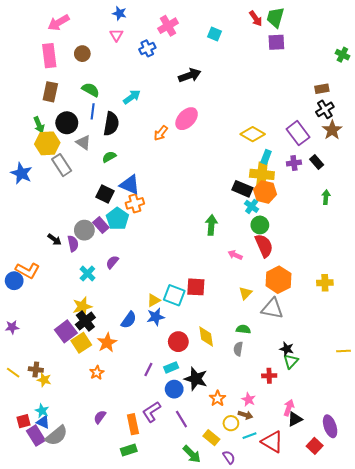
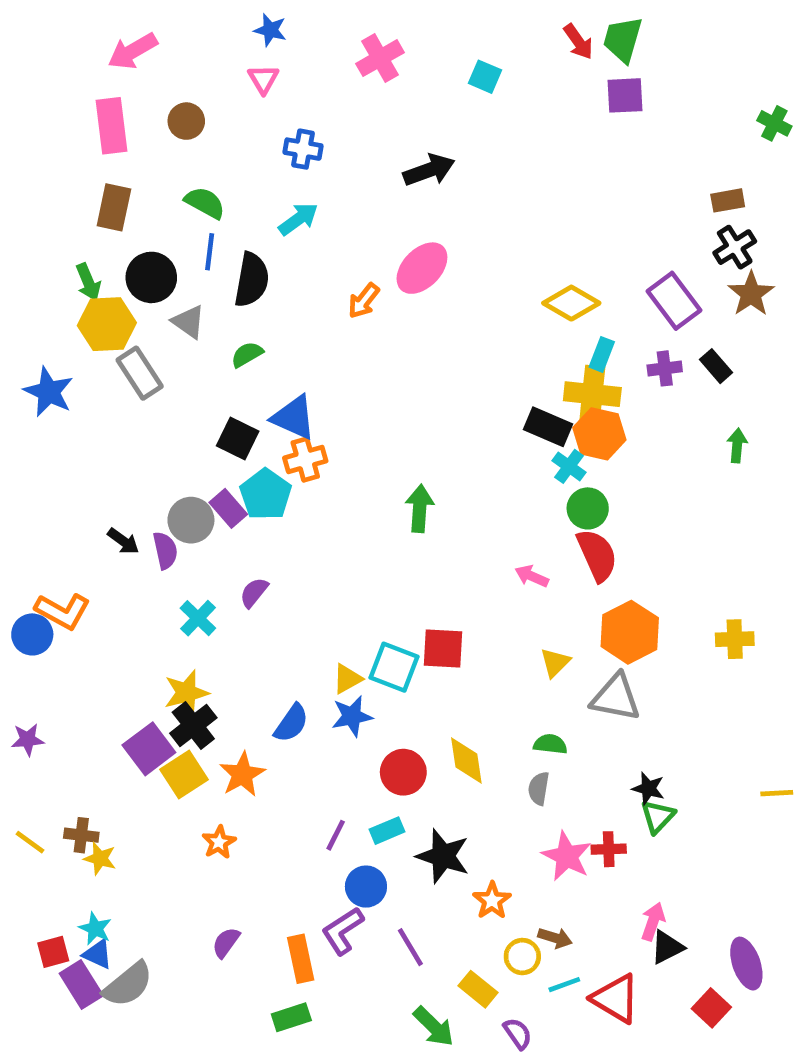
blue cross: (147, 48) -> (303, 149), moved, turned 35
green arrow: (211, 225) -> (420, 508), moved
blue circle: (174, 389) -> (366, 887), moved
pink star: (249, 399) -> (567, 856), moved, size x1.5

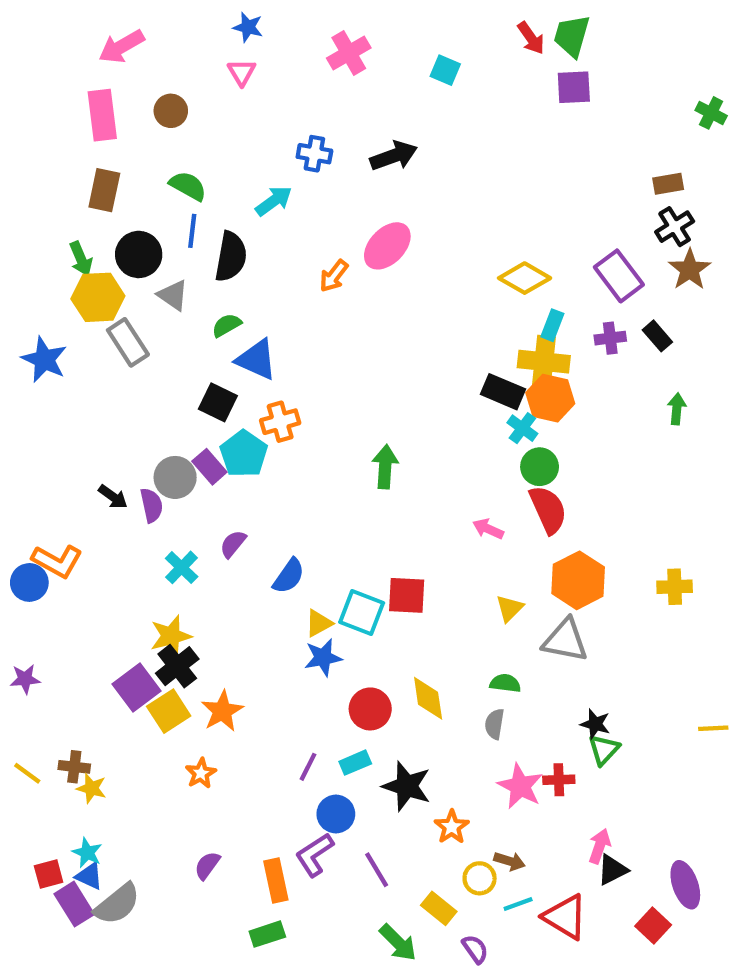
blue cross: (303, 149) -> (314, 154), moved
blue triangle: (294, 417) -> (257, 360), moved
blue semicircle: (291, 723) -> (289, 576), moved

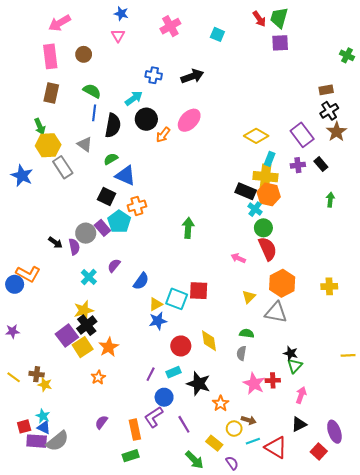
black circle: (139, 254) -> (146, 119), moved
pink arrow: (600, 846) -> (301, 395), moved
purple rectangle: (74, 904) -> (37, 441), turned -54

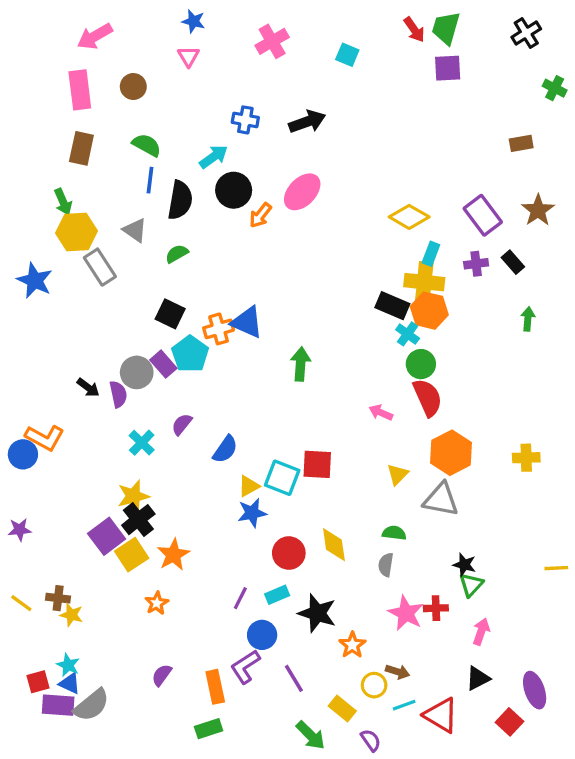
black cross: (329, 111) -> (526, 33), moved
blue triangle: (125, 176) -> (247, 322), moved

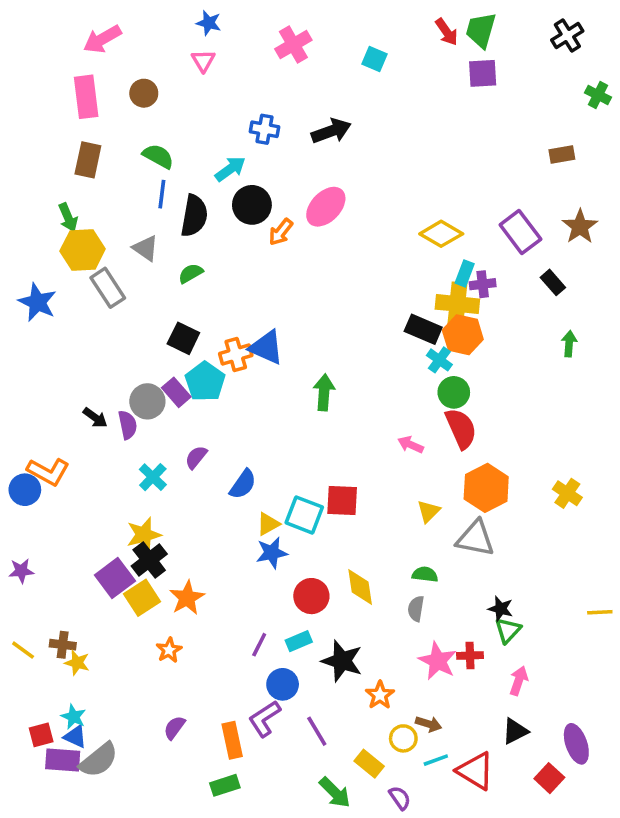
purple cross: (476, 264) -> (483, 284), moved
yellow cross: (526, 458) -> (567, 493), turned 36

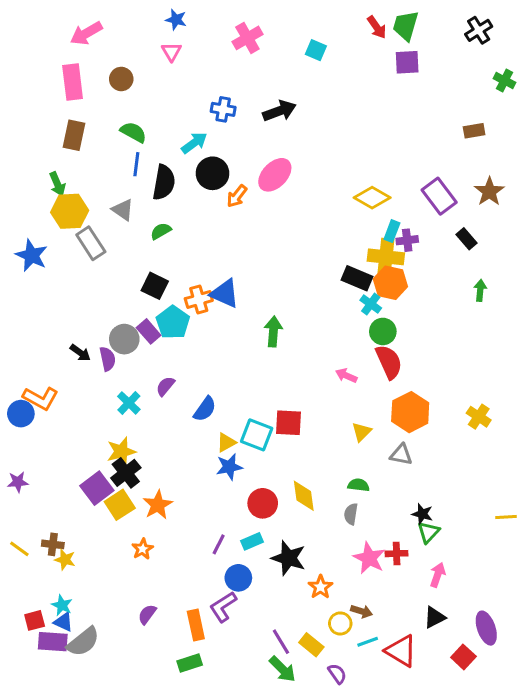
gray triangle: (475, 538) -> (401, 455), size x0.7
purple line: (317, 731) -> (281, 642), moved

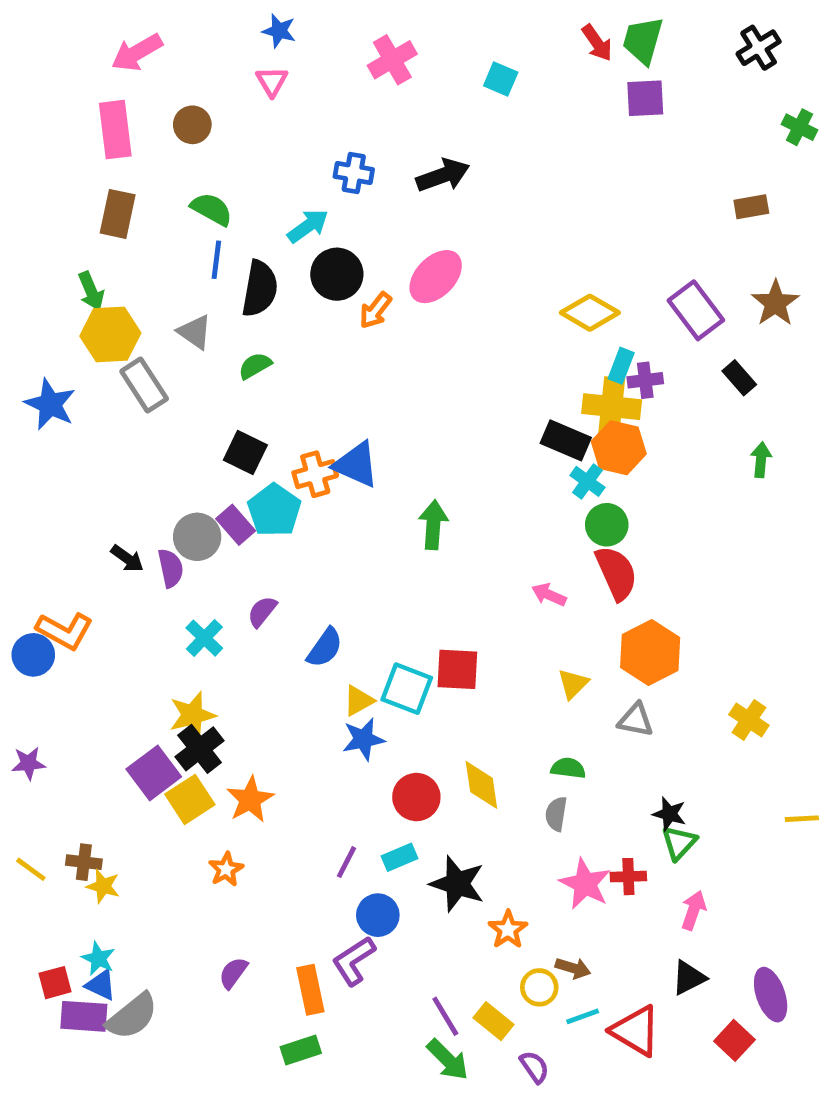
yellow cross: (479, 417) -> (749, 720), moved

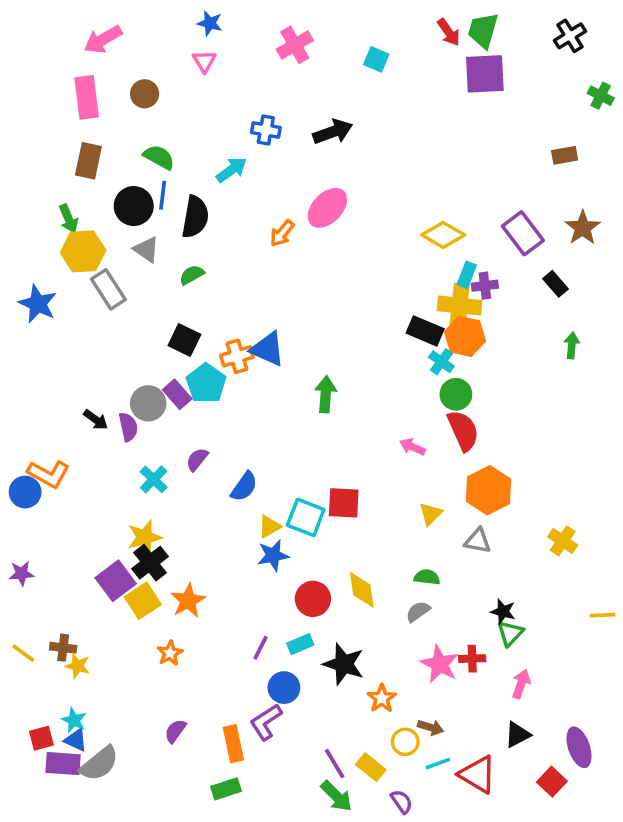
purple square: (645, 98) -> (485, 74), size x1.4
black circle: (337, 274) -> (134, 206), moved
gray semicircle: (556, 814) -> (418, 612), turned 45

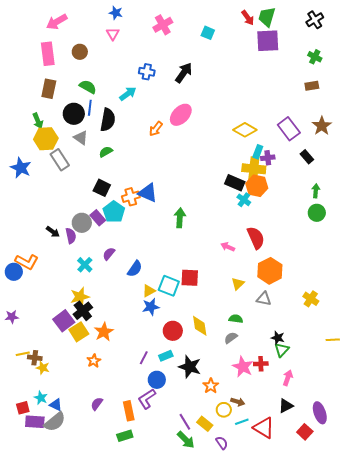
green cross: (601, 96) -> (315, 57), moved
black arrow: (333, 132) -> (184, 73), turned -35
green circle: (456, 394) -> (317, 213), moved
yellow line: (23, 653) -> (23, 354), moved, turned -48
blue triangle: (76, 740) -> (56, 405), moved

